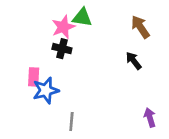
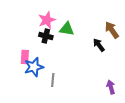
green triangle: (82, 17) -> (67, 29), moved
brown arrow: (140, 27) -> (112, 30), moved
gray line: (71, 122) -> (53, 80), moved

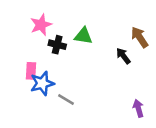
pink star: (47, 20) -> (41, 25), moved
gray line: (53, 80) -> (66, 100), turned -64

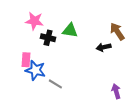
pink star: (41, 25) -> (34, 21), turned 30
black arrow: (123, 56) -> (104, 47), turned -64
blue star: (42, 83) -> (35, 70), turned 30

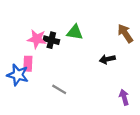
pink star: (34, 21) -> (37, 39), moved
black arrow: (104, 47) -> (107, 59), moved
blue star: (35, 70) -> (18, 75), moved

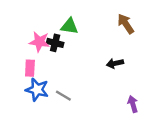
green triangle: (75, 32) -> (69, 26), moved
brown arrow: (125, 33) -> (126, 24), moved
blue star: (18, 75) -> (37, 90), moved

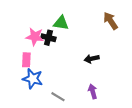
black arrow: (115, 63) -> (92, 59), moved
gray line: (63, 96) -> (58, 97), moved
purple arrow: (133, 104) -> (93, 91), moved

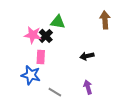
brown arrow: (111, 21) -> (105, 20), turned 30
black cross: (48, 38) -> (46, 36), turned 32
pink rectangle: (26, 60) -> (41, 57), moved

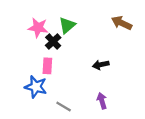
brown arrow: (105, 20) -> (122, 23), turned -60
green triangle: (58, 22) -> (67, 25), turned -49
pink star: (33, 35) -> (38, 28), moved

